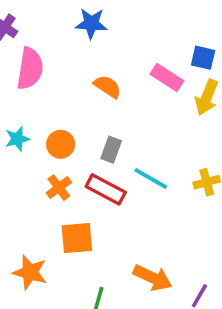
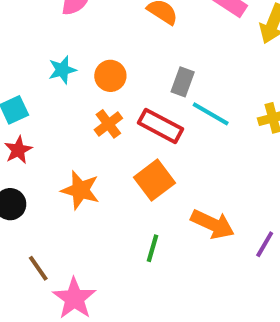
gray rectangle: (111, 150) -> (183, 82), moved
orange square: (77, 238) -> (154, 180), moved, turned -32
orange star: (30, 272) -> (80, 190), moved

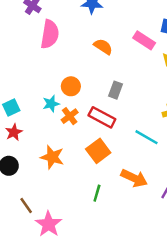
cyan star: (62, 70) -> (51, 104), moved
cyan line: (211, 114) -> (147, 137), moved

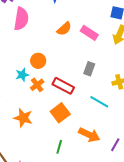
pink rectangle: (144, 40) -> (89, 33), moved
orange semicircle: (103, 47) -> (64, 29), turned 105
gray rectangle: (116, 90) -> (89, 69), moved

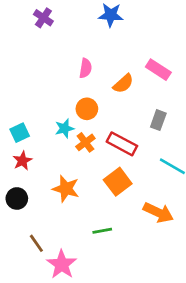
pink semicircle: (21, 19) -> (85, 68), moved, size x0.6
orange semicircle: (64, 29) -> (123, 84), moved
green line: (59, 147) -> (102, 231), moved, turned 64

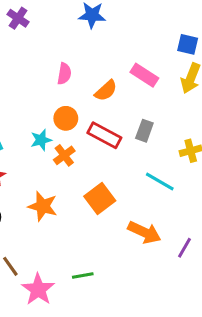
red rectangle: (122, 144) -> (104, 135), moved
green line: (102, 231) -> (83, 276), moved

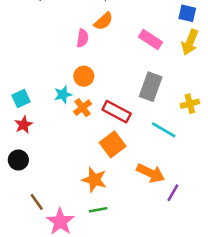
orange semicircle: (106, 91) -> (103, 21), moved
gray rectangle: (144, 131) -> (151, 87), size x1.5
red rectangle: (104, 135) -> (117, 112), moved
orange star: (43, 206) -> (94, 180), moved
purple line: (184, 248) -> (173, 193), moved

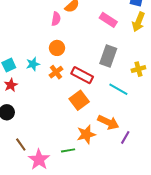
cyan star: (63, 95) -> (33, 64), moved
orange star: (94, 180) -> (86, 134), moved, turned -30

